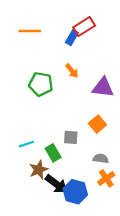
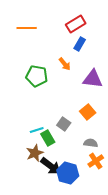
blue rectangle: (72, 38) -> (80, 44), moved
gray square: (71, 137) -> (64, 124), turned 32
cyan line: (26, 144) -> (37, 130), moved

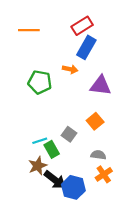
blue rectangle: (80, 44) -> (86, 47), size x1.5
orange arrow: (65, 64) -> (70, 69), turned -40

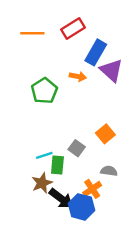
red rectangle: (82, 26) -> (73, 28), moved
green pentagon: (40, 82) -> (44, 91), turned 30
purple triangle: (101, 85) -> (111, 70), moved, turned 35
green rectangle: (52, 149) -> (57, 165), turned 35
orange cross: (104, 174) -> (92, 189), moved

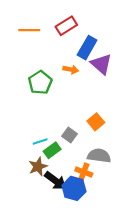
green rectangle: (57, 165) -> (52, 150), turned 49
gray semicircle: (109, 171) -> (99, 156), size x1.5
orange cross: (92, 189) -> (84, 172), turned -35

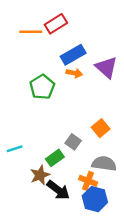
red rectangle: (66, 26) -> (56, 24), moved
blue rectangle: (87, 48) -> (73, 55), moved, turned 30
cyan line: (40, 141) -> (15, 149), moved
blue hexagon: (74, 188) -> (95, 199), moved

